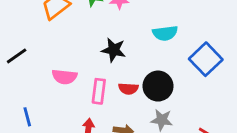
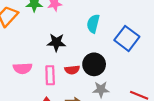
cyan semicircle: (165, 33) -> (93, 24), turned 120

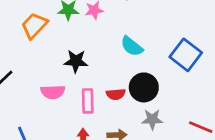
cyan semicircle: (93, 24) -> (132, 46), moved, turned -66
black star: (56, 42) -> (76, 61), moved

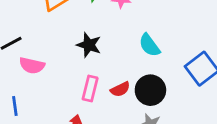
pink semicircle: (53, 92) -> (32, 66), moved
red semicircle: (116, 94) -> (120, 89), turned -36

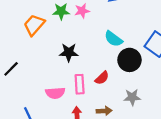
pink semicircle: (32, 66) -> (55, 93), moved
black circle: (150, 90) -> (129, 60), moved

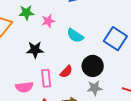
pink star: (82, 11) -> (48, 21), moved
black circle: (129, 60) -> (93, 66), moved

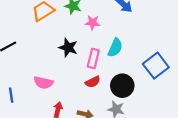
cyan semicircle: (75, 36) -> (115, 48), turned -120
pink rectangle: (46, 78) -> (93, 58), moved

